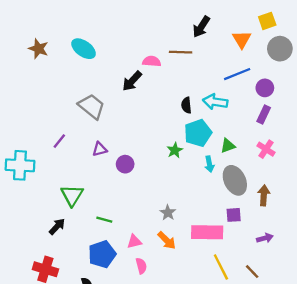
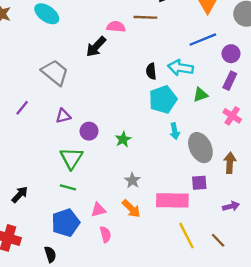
green triangle: (228, 146) -> (200, 95), moved
green star: (175, 150) -> (123, 139), moved
green triangle: (72, 195) -> (71, 158), moved

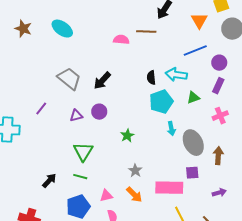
black arrow: (96, 47) -> (102, 81), moved
pink cross: (232, 116) -> (220, 116), turned 35
purple circle: (89, 131) -> (99, 112), moved
black arrow: (20, 194) -> (49, 181), moved

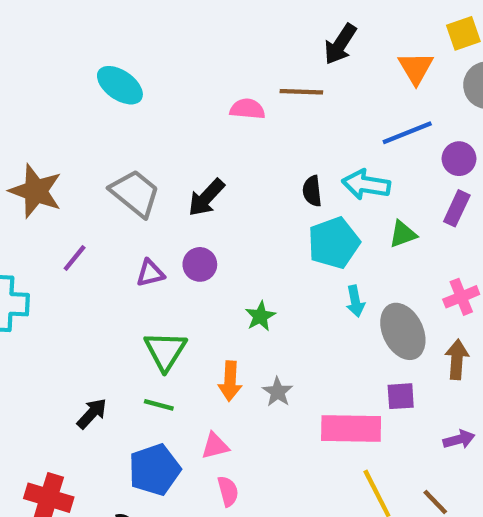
brown star: (23, 29) -> (36, 191), moved, size x1.4
pink cross: (220, 116) -> (461, 297), moved
orange arrow: (134, 195) -> (230, 381), moved, turned 48

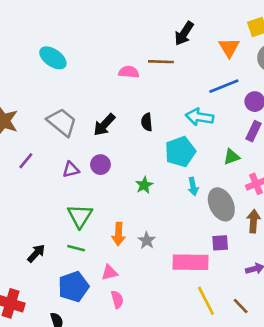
black semicircle: (312, 191) -> (147, 122), moved
green triangle: (403, 234) -> (232, 157), moved
green star: (260, 316) -> (144, 185), moved

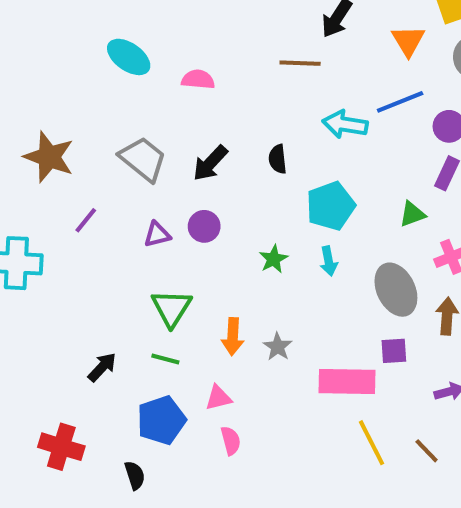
pink semicircle: (129, 72) -> (198, 79), moved
cyan arrow: (199, 117) -> (345, 124), moved
cyan arrow: (193, 186) -> (329, 261), moved

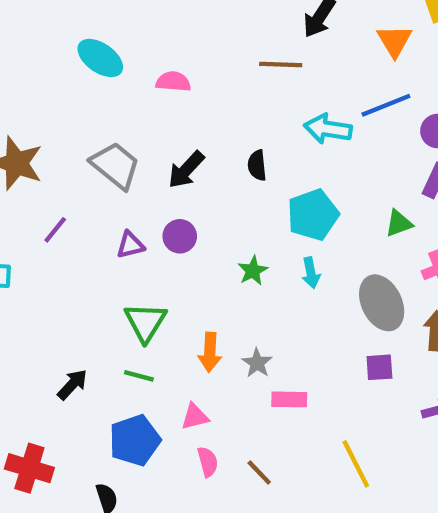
pink rectangle: (347, 381) -> (289, 399), moved, size x0.6
brown line: (427, 451) -> (259, 473), moved

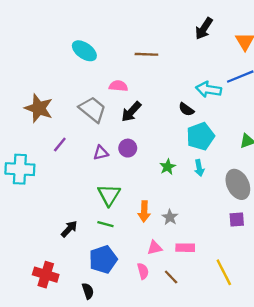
brown line: (281, 64) -> (146, 54), moved
pink semicircle: (173, 82) -> (118, 86), moved
black semicircle: (257, 165) -> (186, 109), moved, turned -49
pink rectangle: (289, 399) -> (185, 248), moved
pink triangle: (195, 417) -> (155, 248), moved

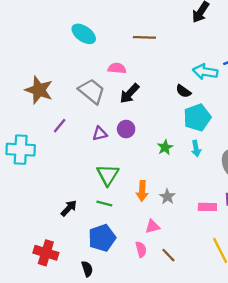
pink rectangle: (185, 248) -> (207, 207), moved

